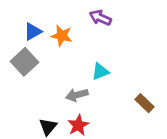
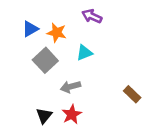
gray square: (24, 62) -> (45, 60), moved
cyan triangle: (100, 71) -> (84, 53), moved

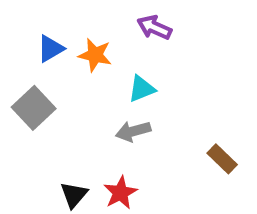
gray square: (45, 60) -> (34, 108), moved
gray arrow: (70, 87) -> (133, 131), moved

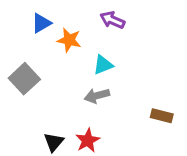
blue triangle: (51, 49) -> (41, 23), moved
brown rectangle: (222, 159) -> (162, 116), turned -30

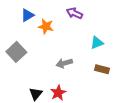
cyan triangle: (103, 65) -> (97, 43), moved
brown rectangle: (162, 116) -> (102, 69), moved

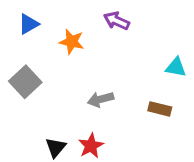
blue triangle: (28, 15) -> (28, 24), moved
cyan triangle: (97, 43) -> (176, 67), moved, turned 32

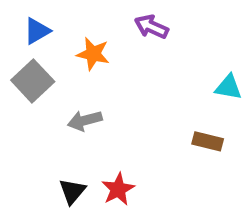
gray square: (25, 82) -> (33, 81), moved
gray arrow: (101, 99) -> (85, 120), moved

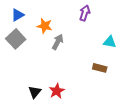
purple arrow: (151, 27) -> (85, 13), moved, turned 84
gray arrow: (85, 120) -> (58, 42), moved, turned 133

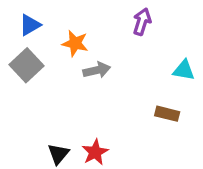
gray arrow: (58, 42) -> (97, 70), turned 49

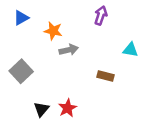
gray square: (27, 65) -> (21, 71), moved
brown rectangle: (167, 114) -> (106, 76), moved

